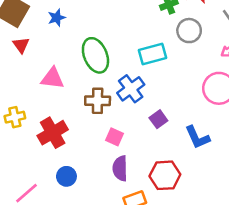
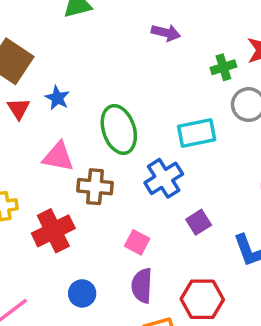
blue star: (57, 18) -> (57, 98), moved, turned -30
brown cross: (98, 101) -> (95, 187), moved
blue circle: (66, 176) -> (82, 293), moved

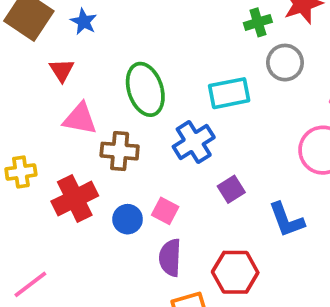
blue star: (57, 98) -> (84, 22), moved
red triangle: (18, 109) -> (62, 70), moved
blue circle: (82, 293) -> (128, 219), moved

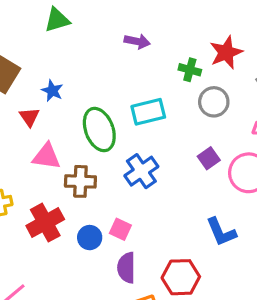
blue star: (84, 22) -> (52, 91), moved
green cross: (258, 22) -> (190, 70), turned 35
cyan rectangle: (229, 93) -> (148, 112), moved
purple square: (231, 189) -> (209, 158), moved

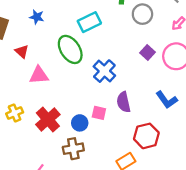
blue star: (52, 91) -> (37, 17), moved
cyan rectangle: (148, 112) -> (89, 22), moved
brown cross: (80, 181) -> (73, 149), moved
purple semicircle: (126, 268) -> (124, 102), moved

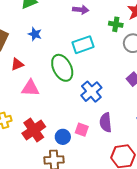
red triangle: (22, 51) -> (17, 64), turned 48

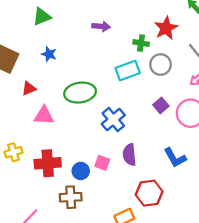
cyan rectangle: (83, 45) -> (128, 70), moved
green ellipse: (62, 68) -> (80, 93), turned -72
red cross: (34, 130) -> (48, 163), turned 30

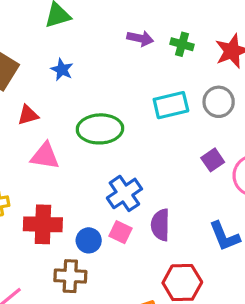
green cross: (141, 43) -> (182, 44), moved
blue cross: (113, 120) -> (124, 193), moved

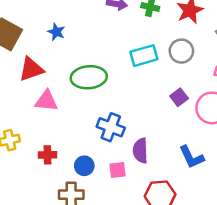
red triangle: (28, 115) -> (31, 69), size x1.5
blue cross: (124, 193) -> (111, 127), turned -32
red cross: (43, 224) -> (48, 155), size x0.6
pink square: (120, 232) -> (118, 170), moved, turned -30

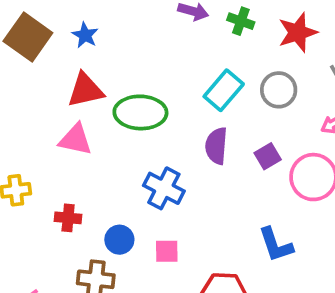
blue star: (56, 32) -> (85, 35), moved
cyan rectangle: (144, 56) -> (224, 90), turned -40
red triangle: (31, 69) -> (85, 90), moved
purple semicircle: (140, 151) -> (216, 146), moved

